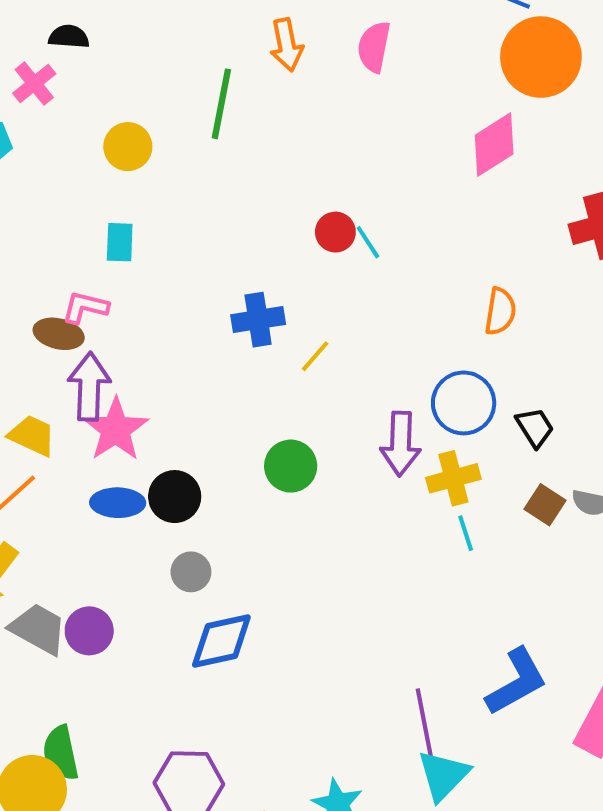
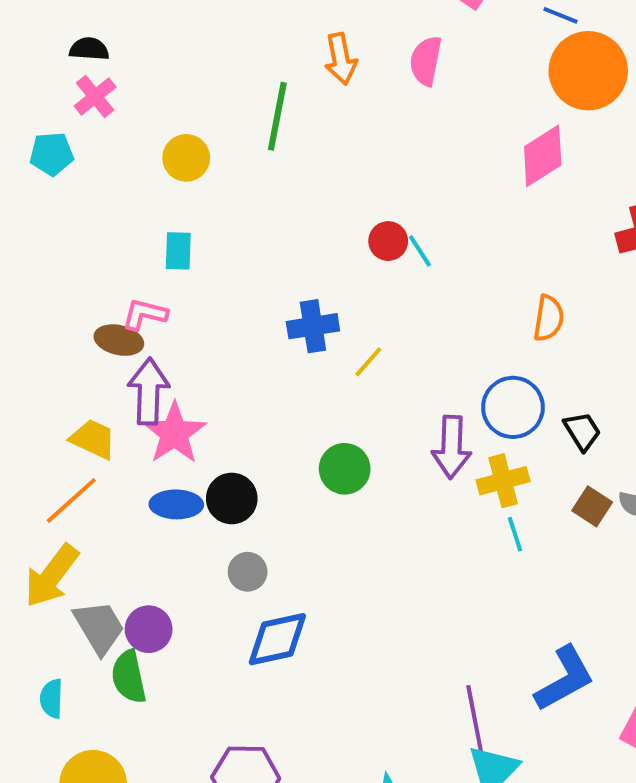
black semicircle: (69, 37) -> (89, 49), moved
gray trapezoid: (38, 629) -> (99, 627), turned 30
green semicircle: (61, 753) -> (129, 677), moved

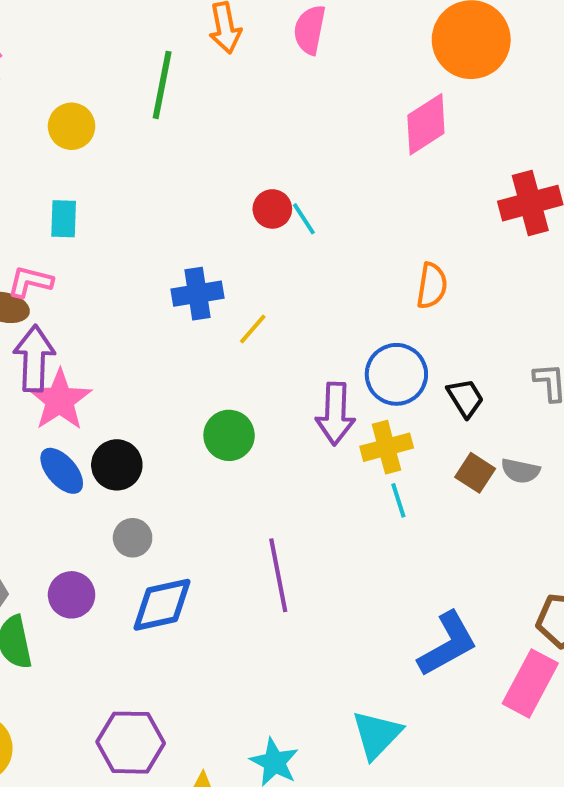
blue ellipse: (176, 504) -> (62, 471), turned 48
purple circle: (149, 629) -> (72, 595), moved
purple line: (475, 722) -> (278, 575), moved

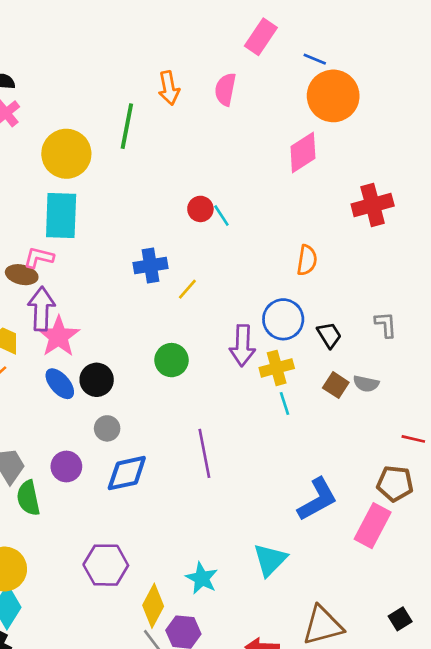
yellow circle: (72, 126) -> (66, 154), size x1.6
cyan rectangle: (64, 219) -> (61, 216), size x1.8

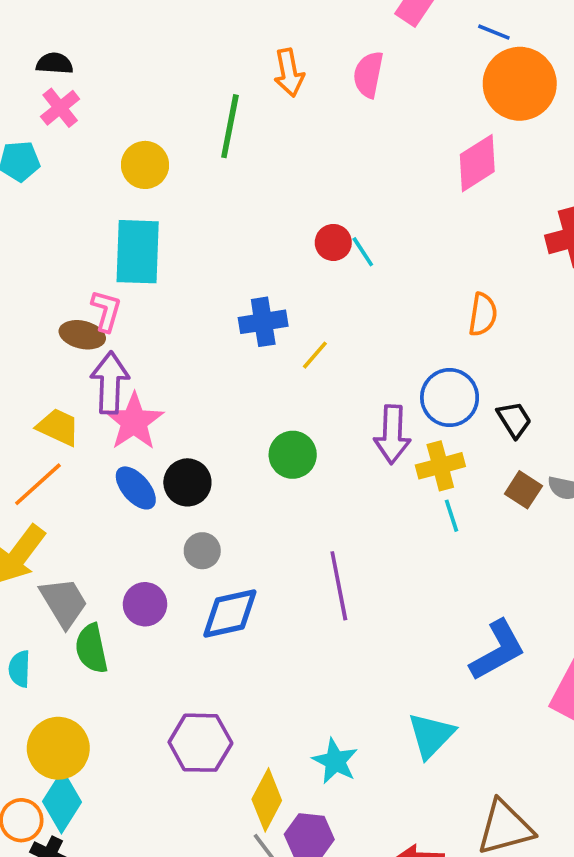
yellow circle: (66, 154) -> (145, 165), size x0.7
pink L-shape: (39, 258) -> (106, 311), turned 92

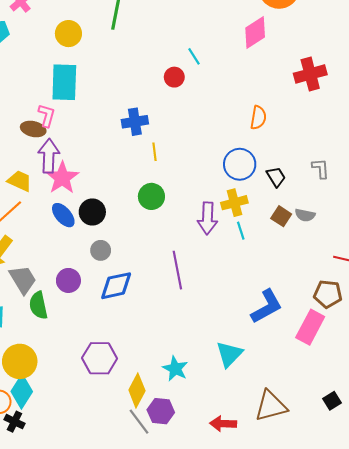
cyan line: (363, 252) -> (194, 56), moved
yellow line: (315, 355) -> (155, 152), moved, turned -48
purple arrow: (392, 434) -> (207, 218), moved

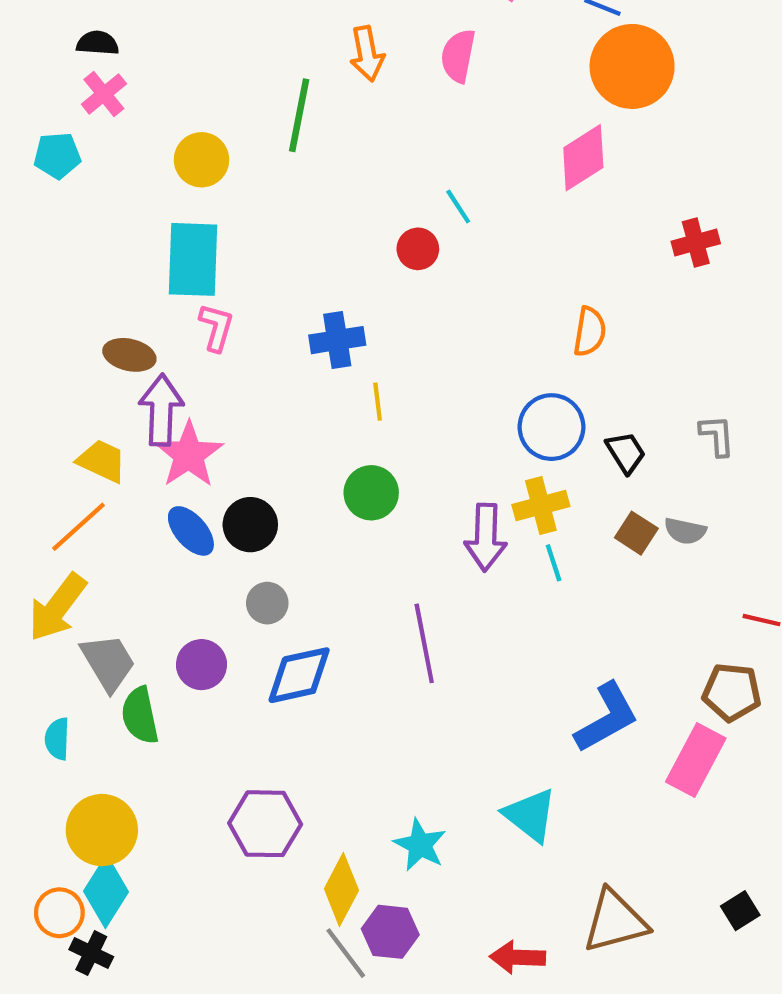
red cross: (310, 74) -> (696, 242), size x0.7
pink L-shape: (47, 116) -> (216, 327), moved
cyan triangle: (229, 354) -> (530, 815), turned -36

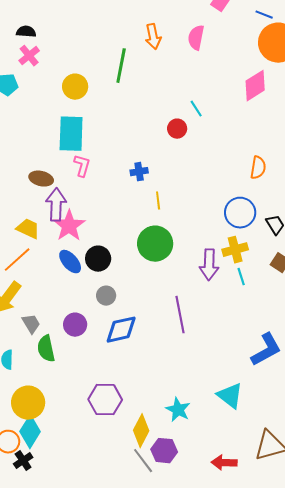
blue cross: (337, 340) -> (139, 172), size x0.7
green circle: (371, 493) -> (155, 244), size x1.4
gray trapezoid: (108, 662) -> (31, 324), size x0.7
black cross: (91, 953) -> (23, 461), turned 30

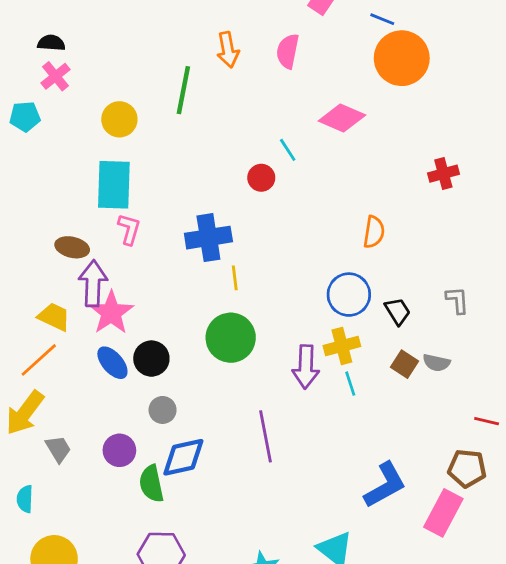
pink diamond: (255, 86) -> (342, 118), moved, turned 56
blue cross: (139, 172) -> (208, 238), size x1.8
green semicircle: (46, 349) -> (151, 484), moved

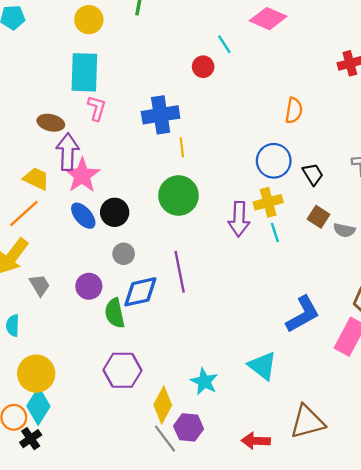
gray semicircle: (436, 363) -> (344, 230), moved
purple line: (265, 436) -> (180, 272), moved

